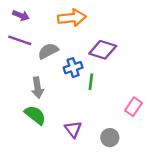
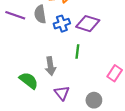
gray semicircle: (48, 51) -> (40, 14), moved, turned -72
blue cross: (73, 68) -> (62, 24), moved
gray arrow: (37, 88) -> (50, 66), moved

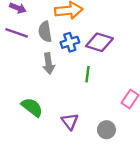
gray arrow: (50, 66) -> (49, 64), moved

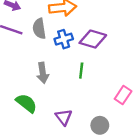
gray arrow: (49, 64) -> (43, 73), moved

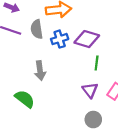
green line: (81, 71) -> (97, 63), moved
purple triangle: (64, 117) -> (90, 90), moved

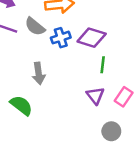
gray semicircle: (37, 29) -> (35, 27), turned -42
gray circle: (93, 120) -> (111, 131), moved

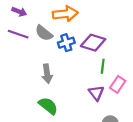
pink rectangle: (124, 97) -> (118, 84), moved
green semicircle: (21, 105) -> (48, 106), moved

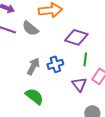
blue cross: (66, 43) -> (55, 64), moved
gray arrow: (47, 74) -> (33, 66), turned -144

